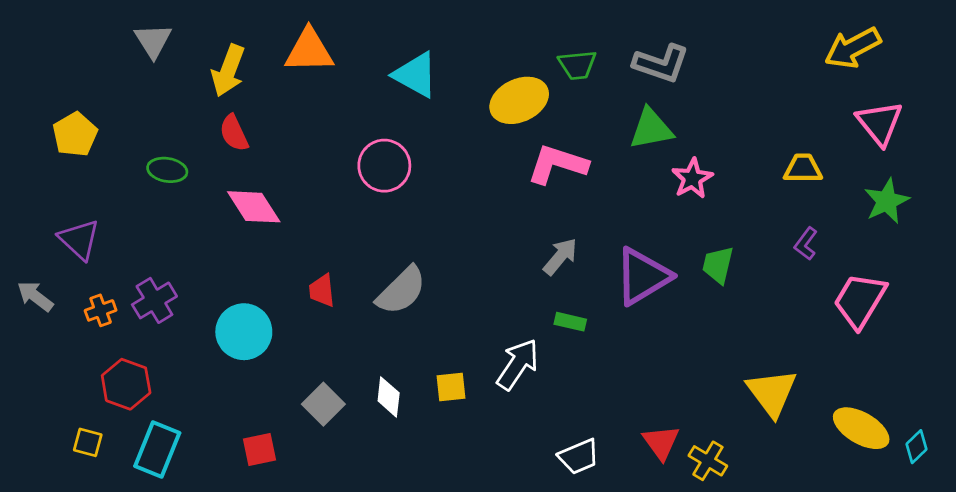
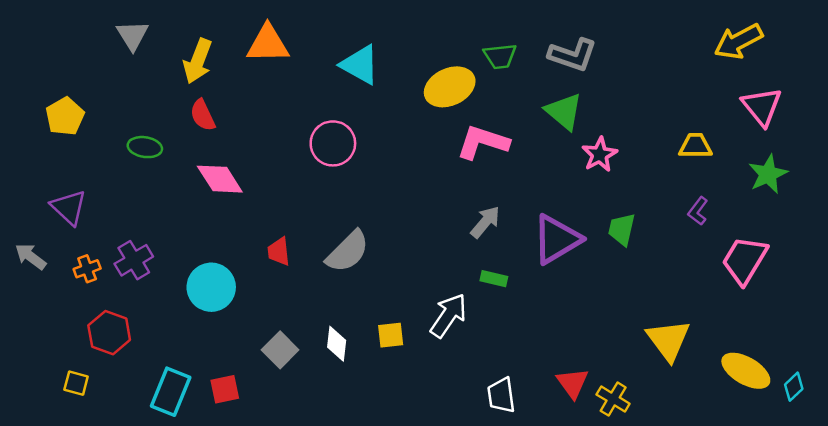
green triangle: (651, 129) -> (564, 111), turned 51
cyan rectangle: (157, 449) -> (171, 392), moved
white trapezoid: (579, 457) -> (501, 395), turned 105

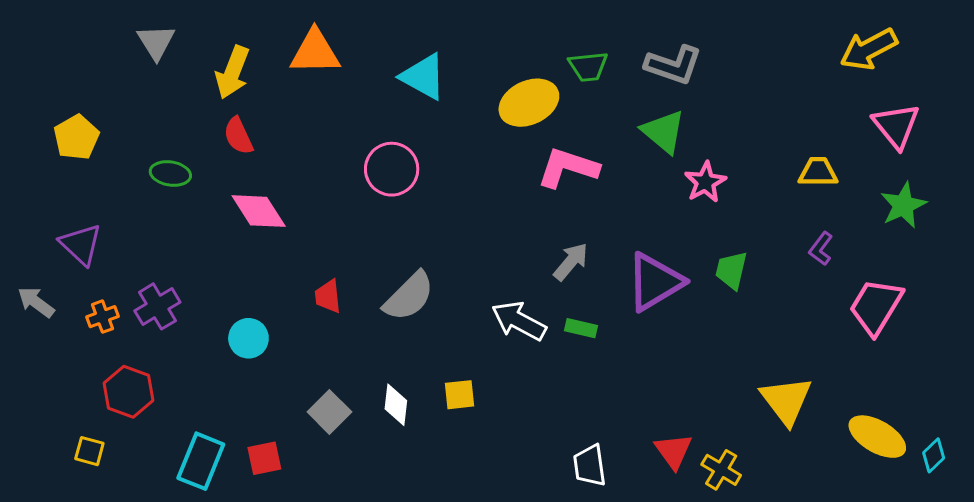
cyan circle: (211, 287) -> (248, 338), size x0.7
white arrow: (448, 315) -> (519, 321), moved, turned -96

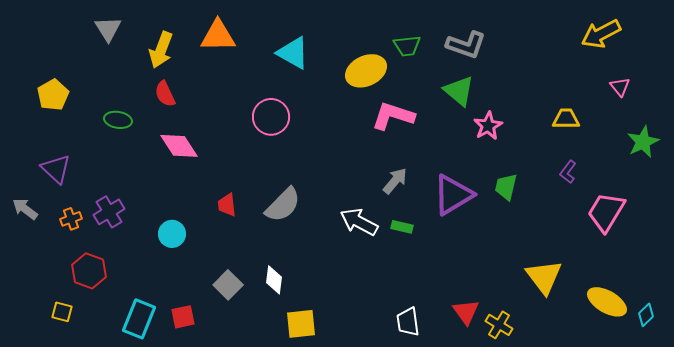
pink triangle: (896, 126) -> (620, 87), size x0.6
green star: (903, 205) -> (643, 142), moved
yellow square: (460, 395) -> (301, 324), moved, size x1.4

